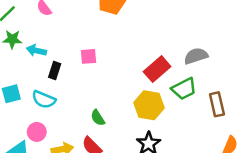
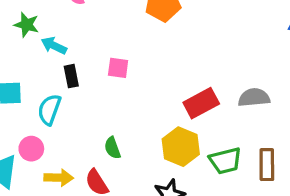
black rectangle: (55, 71) -> (71, 76), turned -42
green trapezoid: (184, 89) -> (225, 161), moved
cyan semicircle: (44, 99) -> (49, 110), turned 75

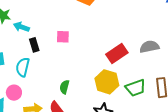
green semicircle: (112, 148) -> (64, 87), turned 40

